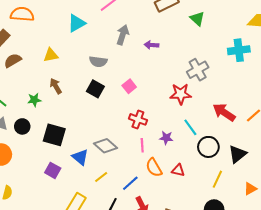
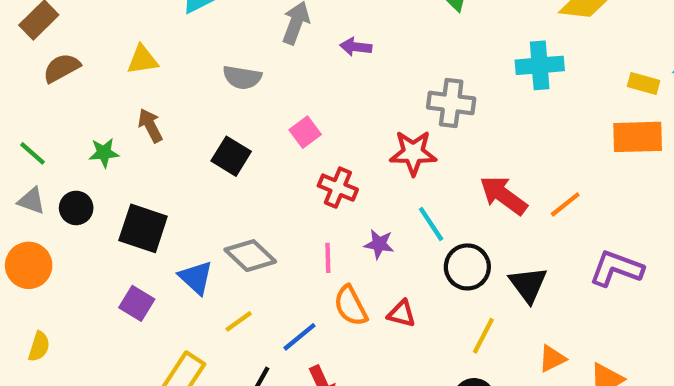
gray cross: (198, 70) -> (451, 103), turned 35
black square: (95, 89) -> (231, 156), moved
red cross: (138, 119) -> (338, 188), moved
black triangle: (237, 154) -> (528, 285), turned -30

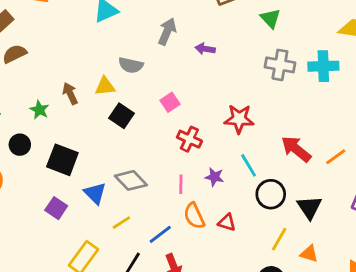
yellow triangle: (142, 60) -> (105, 86), moved
gray cross: (451, 103) -> (280, 65), moved
green star: (104, 153) -> (39, 110), turned 30
orange triangle: (552, 359) -> (309, 254), moved, turned 42

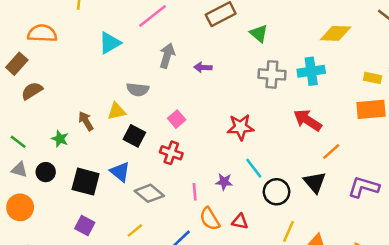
red cross: (189, 139) -> (171, 153), moved
red arrow: (296, 149) -> (308, 120), moved
blue triangle: (95, 193) -> (120, 172), moved
black triangle: (309, 207) -> (315, 182), moved
yellow line: (121, 223) -> (135, 230), moved

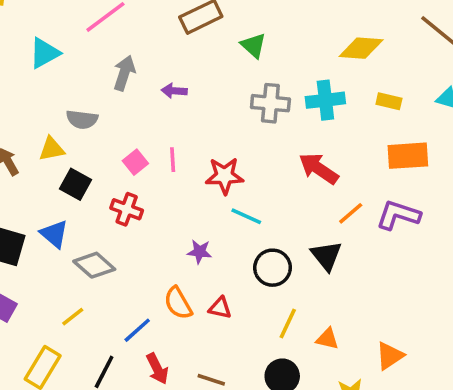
yellow rectangle: (373, 78) -> (389, 101), moved
cyan line: (254, 168) -> (246, 216), moved, turned -30
purple L-shape: (364, 187) -> (398, 215), moved
pink line: (195, 192) -> (173, 160), moved

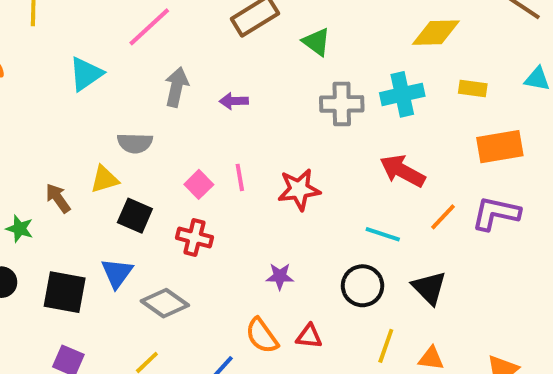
cyan line: (246, 216) -> (383, 234), moved
blue triangle: (54, 234) -> (117, 273), turned 32
black triangle: (326, 256) -> (429, 288), moved

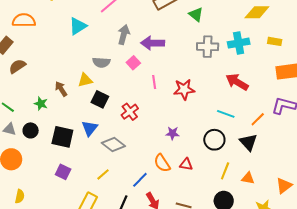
purple arrow: (234, 101) -> (153, 43), size x1.6
pink square: (199, 184) -> (133, 63), moved
orange line: (443, 217) -> (258, 119), moved
red cross: (194, 238) -> (130, 112), turned 36

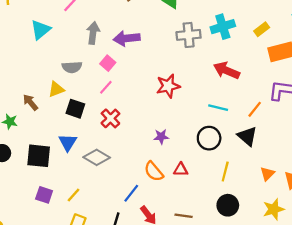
yellow rectangle: (275, 41) -> (262, 29), moved, turned -40
pink line: (154, 82) -> (106, 87), moved, turned 56
yellow line: (103, 174) -> (74, 195), moved
orange triangle: (248, 178) -> (267, 174), moved, turned -48

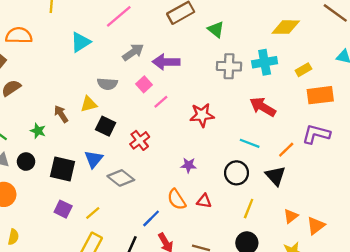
gray arrow: (93, 33) -> (133, 52), turned 40
pink line: (106, 87) -> (161, 102), moved

